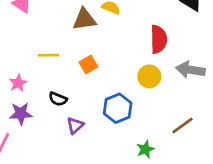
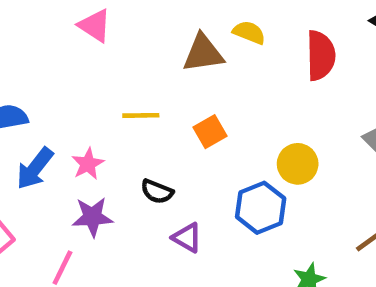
red semicircle: (159, 39) -> (321, 55), moved
yellow circle: (149, 76) -> (298, 164), moved
purple triangle: (75, 125) -> (187, 238), turned -48

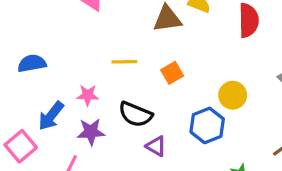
pink star: (88, 164) -> (88, 95), turned 30
blue arrow: (35, 168) -> (51, 116), moved
black semicircle: (157, 192) -> (135, 114), size x1.5

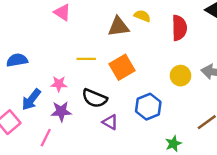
orange square: (172, 73) -> (122, 67), size x1.5
yellow circle: (233, 95) -> (180, 76), moved

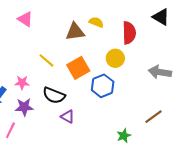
yellow line: (86, 59) -> (46, 60), turned 42
yellow circle: (180, 76) -> (115, 58), moved
blue hexagon: (148, 107) -> (103, 86), moved

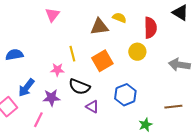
pink triangle: (25, 19) -> (52, 15), turned 35
yellow line: (46, 60) -> (72, 54), turned 35
pink star: (22, 83) -> (57, 70), moved
blue hexagon: (103, 86) -> (125, 95), moved
brown line: (153, 117) -> (173, 107), turned 30

